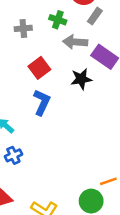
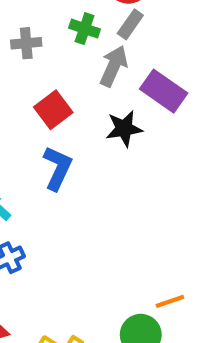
gray rectangle: (95, 16) -> (130, 24), moved
gray arrow: (75, 42) -> (114, 66), turned 110

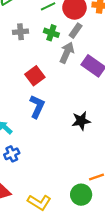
gray cross: (26, 43) -> (21, 32), moved
black star: (124, 129) -> (81, 121), moved

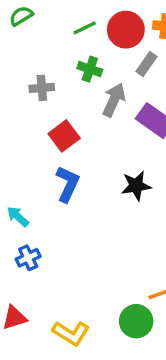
gray rectangle: (76, 31) -> (146, 64), moved
gray cross: (21, 32) -> (42, 88), moved
black star: (81, 121) -> (136, 186), moved

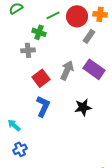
green cross: (90, 69) -> (39, 32), moved
gray arrow: (114, 100) -> (67, 70), moved

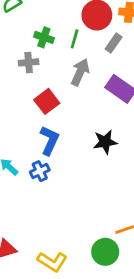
green line: (53, 15) -> (75, 39), moved, turned -48
gray arrow: (67, 70) -> (80, 72), moved
blue cross: (20, 149) -> (40, 171), moved

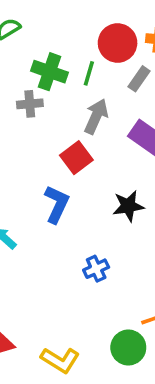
green cross: (44, 37) -> (49, 72), size x1.4
red square: (47, 101) -> (76, 158), moved
blue cross: (40, 171) -> (96, 269), moved

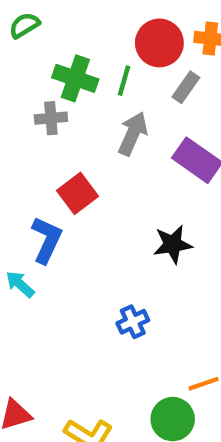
red square: (76, 158) -> (78, 193), moved
blue L-shape: (57, 204) -> (47, 240), moved

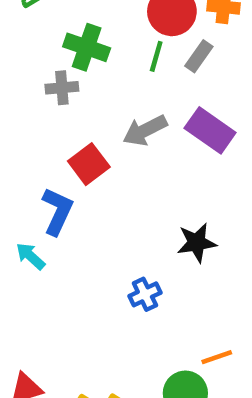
green line: (124, 81) -> (156, 56), moved
gray arrow: (133, 134) -> (145, 130), moved, turned -141
black star: (173, 244) -> (197, 243), moved

